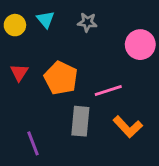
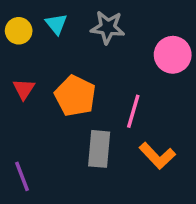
gray star: (87, 22) -> (108, 27), size x1.4
pink line: (108, 91) -> (133, 111), turned -56
purple line: (33, 143) -> (22, 176), moved

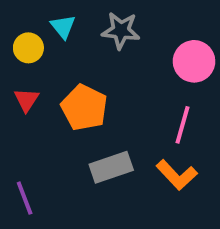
yellow circle: (19, 31) -> (28, 48), moved
pink line: (133, 111) -> (182, 125), moved
gray rectangle: (99, 149) -> (111, 167), turned 66

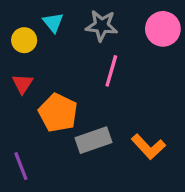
pink circle: (194, 61) -> (163, 29), moved
orange pentagon: (84, 108) -> (58, 113), moved
pink line: (182, 125) -> (111, 71), moved

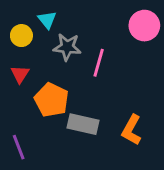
gray star: (102, 26) -> (67, 47), moved
gray rectangle: (94, 140) -> (83, 124), turned 32
orange L-shape: (148, 147) -> (131, 130), turned 72

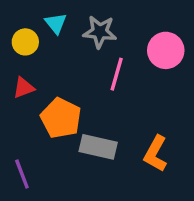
pink circle: (144, 26) -> (166, 50), moved
gray star: (67, 47) -> (100, 32), moved
red triangle: (20, 74) -> (24, 88), turned 36

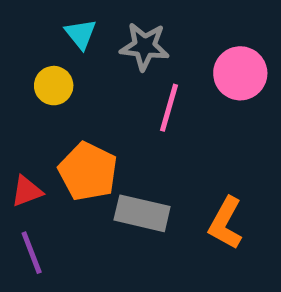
yellow circle: (25, 42) -> (54, 86), moved
red triangle: (24, 88) -> (27, 191), moved

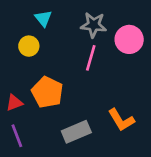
gray star: (145, 46) -> (93, 25), moved
gray rectangle: (142, 213) -> (76, 132), moved, turned -36
orange L-shape: (226, 223) -> (121, 120), turned -60

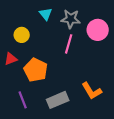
cyan triangle: (43, 18) -> (46, 14), moved
red triangle: (14, 103) -> (11, 59), moved
purple line: (17, 136) -> (23, 100), moved

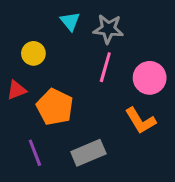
pink circle: (98, 30) -> (150, 78), moved
orange L-shape: (92, 91) -> (140, 121), moved

